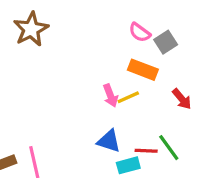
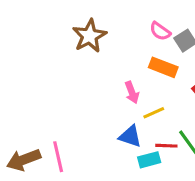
brown star: (31, 29) -> (90, 36), moved
yellow line: (128, 97) -> (154, 113), moved

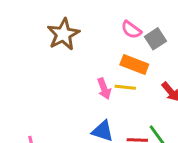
yellow line: (154, 113) -> (125, 87), moved, turned 30

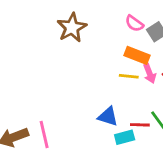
pink arrow: (104, 89) -> (150, 73), moved

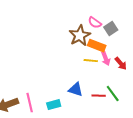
brown star: (72, 28) -> (80, 36), moved
cyan rectangle: (125, 137) -> (54, 105), moved

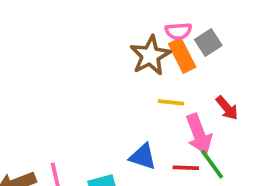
pink semicircle: (95, 23) -> (178, 31), turned -40
orange rectangle: (97, 46) -> (182, 56), moved, turned 42
pink arrow: (106, 59) -> (199, 134), moved, size x1.5

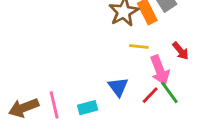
blue triangle: (143, 157) -> (118, 87), turned 35
red line: (186, 168) -> (150, 95), turned -48

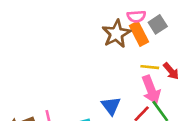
yellow line: (139, 47) -> (150, 67), moved

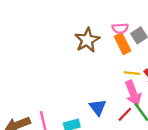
brown star: (116, 34) -> (87, 40), moved

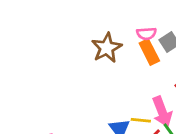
yellow line: (132, 73) -> (141, 120), moved

